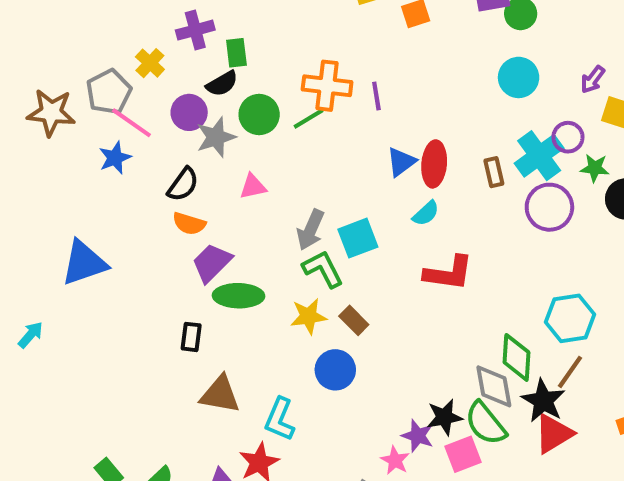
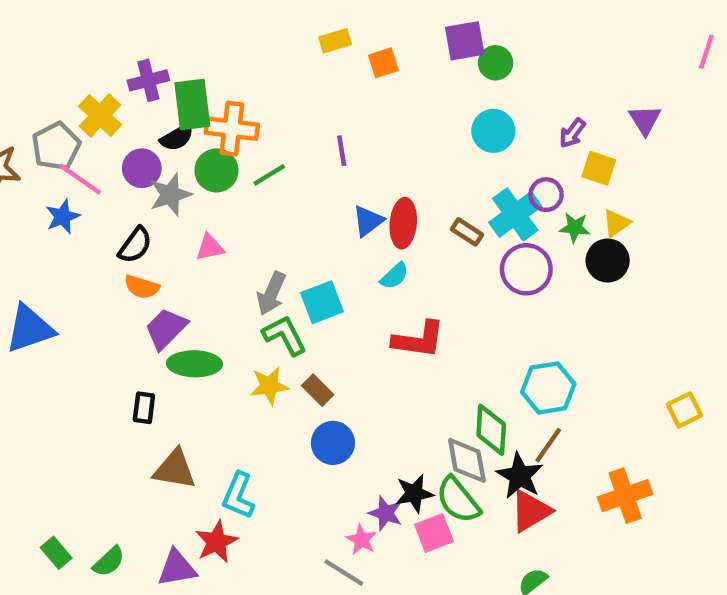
green rectangle: (236, 53) -> (192, 105), size x1.6
yellow cross: (150, 63) -> (100, 116), size x1.4
orange cross: (327, 86) -> (232, 129), moved
brown rectangle: (494, 172) -> (467, 232), turned -44
blue circle: (335, 370) -> (333, 443), moved

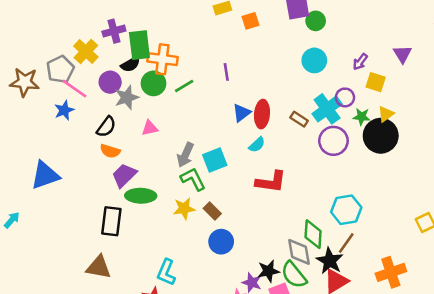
black circle: (608, 261) -> (381, 136), size x1.4
black rectangle: (144, 408) -> (111, 221), size x1.6
brown triangle: (175, 469) -> (99, 267), moved

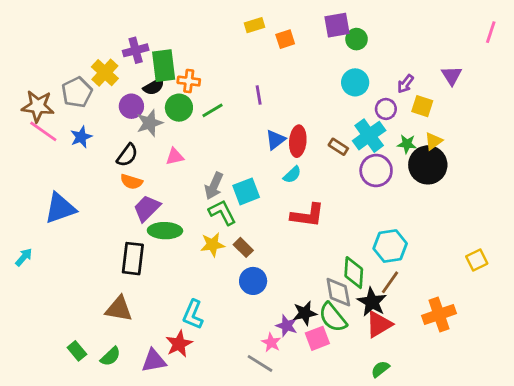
orange cross: (162, 59) -> (189, 81), size x0.7
pink line: (74, 89) -> (43, 131), moved
purple circle: (345, 97) -> (386, 109), moved

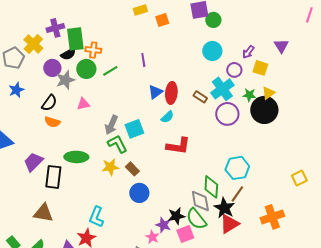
purple trapezoid: (147, 208) -> (33, 162), moved

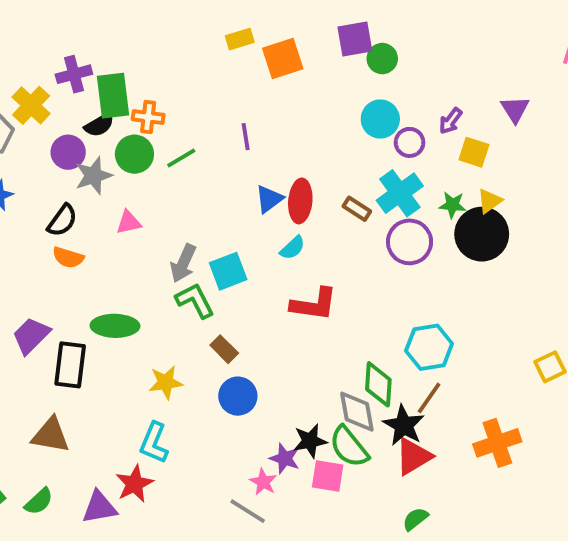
orange square: (162, 20) -> (283, 59), size x1.5
purple circle: (234, 70) -> (410, 142), moved
yellow star: (110, 167) -> (166, 382), moved
pink square: (185, 234) -> (328, 476), turned 30

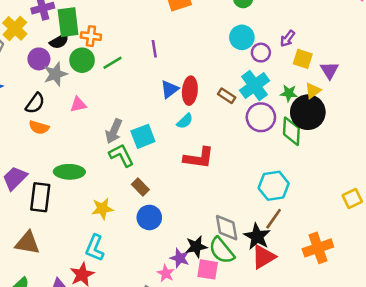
purple triangle: (515, 109) -> (329, 70), moved
green diamond: (378, 384) -> (291, 131), moved

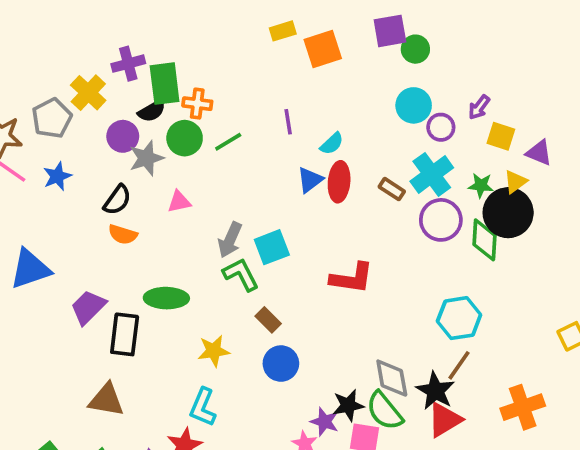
purple triangle: (329, 70) -> (539, 153), turned -36
cyan semicircle: (185, 121) -> (332, 144), moved

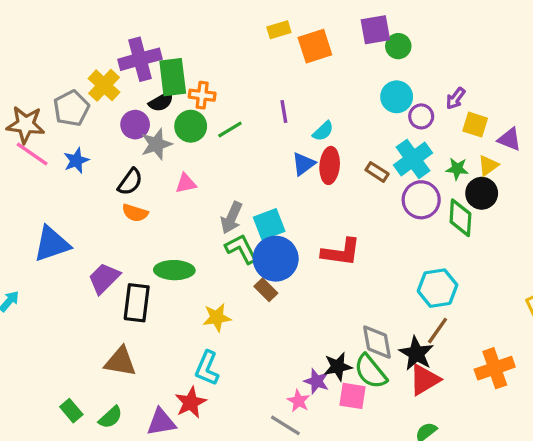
purple cross: (128, 64) -> (140, 59), size x1.4
black circle: (508, 213) -> (482, 193), size x0.7
blue circle: (281, 364) -> (276, 259), moved, size x1.4

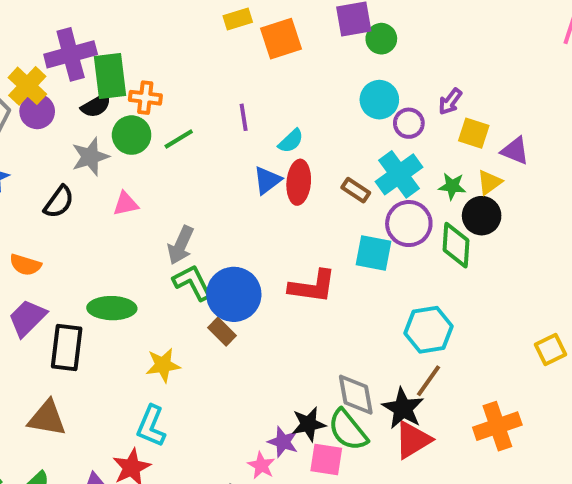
purple circle: (135, 125) -> (37, 111), moved
orange semicircle: (135, 213) -> (25, 265), moved
cyan square: (269, 224) -> (373, 253), moved, turned 32

